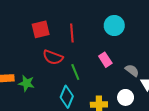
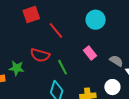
red square: (41, 29) -> (31, 14), moved
red line: (72, 33) -> (56, 30), turned -30
green star: (27, 83) -> (17, 68), moved

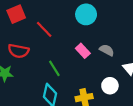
red semicircle: (40, 55) -> (18, 51), moved
gray semicircle: (116, 61) -> (107, 50), moved

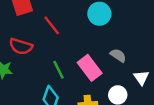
pink rectangle: (83, 51) -> (90, 68), moved, size x1.5

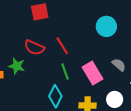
red line: (52, 25) -> (62, 46), moved

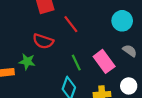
cyan circle: (106, 26) -> (122, 21), moved
red line: (62, 46) -> (71, 24), moved

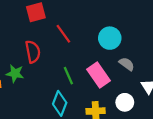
cyan circle: (122, 21) -> (110, 38), moved
red semicircle: (43, 41) -> (33, 52), turned -120

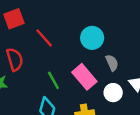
gray semicircle: (127, 64) -> (112, 63), turned 35
white circle: (125, 102) -> (113, 93), moved

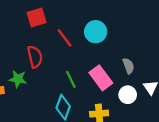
cyan circle: (92, 38) -> (96, 32), moved

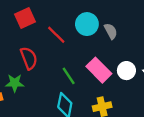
gray semicircle: (128, 66) -> (111, 31), moved
white circle: (128, 95) -> (126, 71), moved

